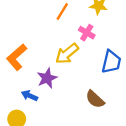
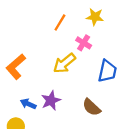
purple star: (47, 78) -> (51, 100), moved

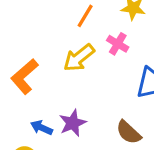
yellow arrow: (64, 63) -> (79, 58), moved

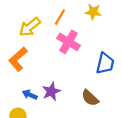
pink cross: (118, 44) -> (69, 42), moved, size x1.5
yellow arrow: (79, 58) -> (30, 27), moved

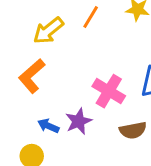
pink cross: (69, 42) -> (109, 91), moved
brown semicircle: (90, 98) -> (133, 130), turned -54

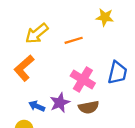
orange line: (91, 17) -> (74, 40), moved, turned 42
brown semicircle: (133, 130) -> (89, 107), moved

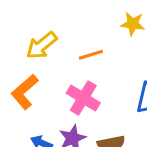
pink cross: (83, 80) -> (83, 98), moved

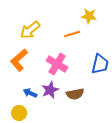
orange line: (91, 55) -> (72, 34), moved

